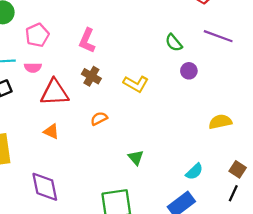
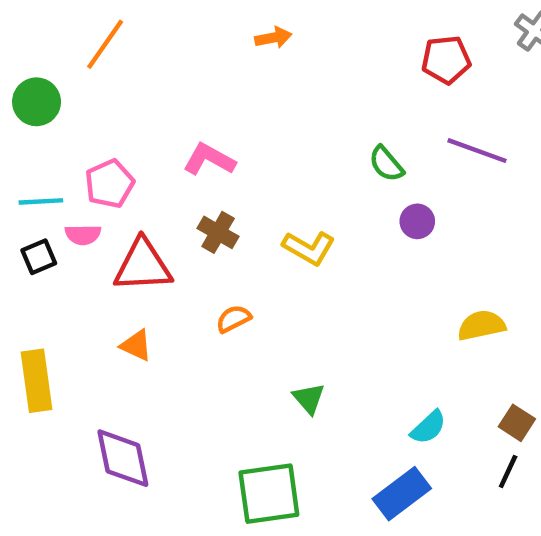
pink pentagon: (37, 35) -> (110, 184), moved
pink L-shape: (87, 41) -> (209, 159), turned 95
pink semicircle: (33, 68) -> (83, 235), moved

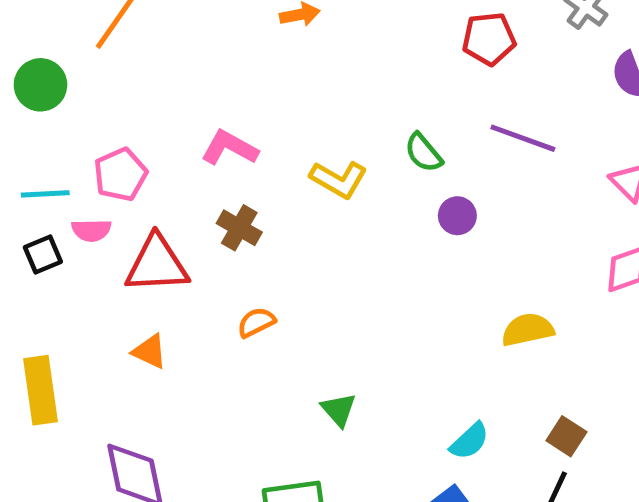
yellow L-shape: (309, 248) -> (339, 179), moved

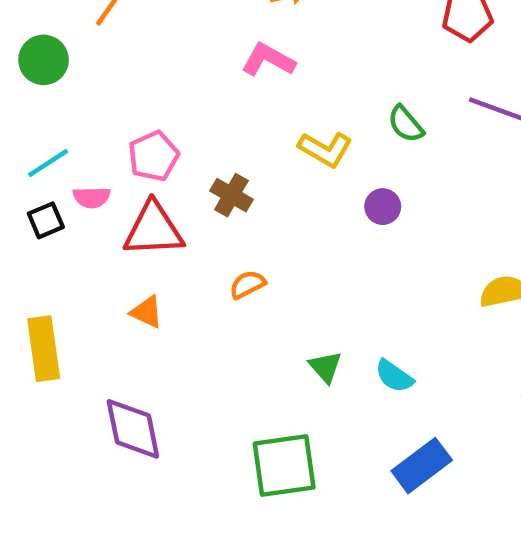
pink L-shape: (230, 148) -> (268, 60), moved
pink pentagon: (120, 175) -> (154, 156), moved
cyan line: (45, 194) -> (48, 163), turned -30
purple circle: (457, 216) -> (383, 207), moved
cyan semicircle: (469, 441) -> (394, 376), moved, turned 78

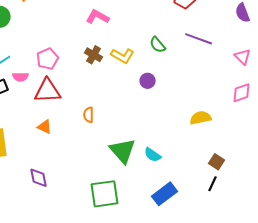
brown cross: (231, 195) -> (94, 55), moved
orange semicircle: (248, 284) -> (89, 115), turned -63
green triangle: (325, 367) -> (123, 151), size x1.8
purple diamond: (133, 429) -> (39, 178), size x0.7

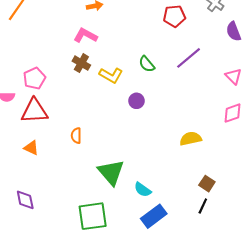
purple line: (199, 39) -> (189, 58), turned -60
brown cross: (94, 55) -> (81, 63), moved
cyan semicircle: (153, 155) -> (143, 190), moved

